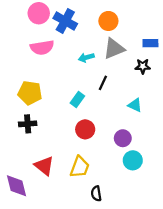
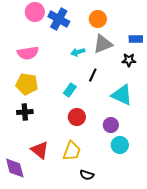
pink semicircle: (42, 48) -> (28, 53), moved
cyan triangle: (135, 105) -> (122, 95), size x1.6
black semicircle: (96, 194) -> (87, 175), turned -64

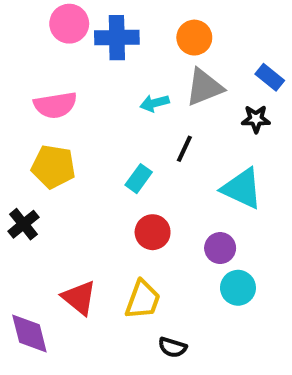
blue cross: (59, 19) -> (117, 38), turned -30
blue rectangle: (136, 39) -> (270, 77), turned 40
black cross: (25, 112) -> (24, 224), moved, turned -35

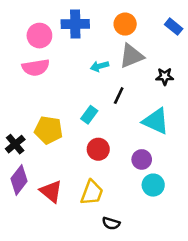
pink circle: (69, 24) -> (39, 36), moved
blue rectangle: (270, 77) -> (174, 27), moved
yellow pentagon: (53, 167) -> (48, 130), moved
purple diamond: (29, 333) -> (19, 180), moved, turned 52

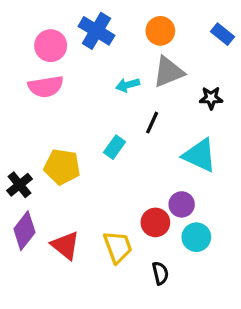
blue cross: (75, 24) -> (96, 31), turned 32
red circle: (98, 149) -> (155, 222), moved
yellow trapezoid: (92, 193) -> (118, 247), turned -40
black semicircle: (111, 223) -> (160, 273), moved, turned -120

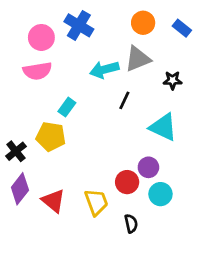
orange circle: (160, 31) -> (143, 23), moved
cyan arrow: (128, 85) -> (104, 70), size x1.5
cyan rectangle: (114, 147) -> (67, 107), moved

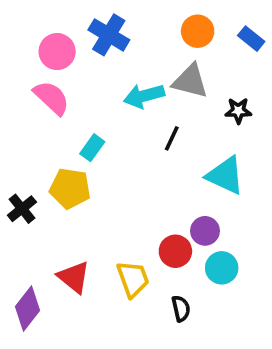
gray triangle: (138, 59) -> (190, 81), turned 36
pink semicircle: (37, 71) -> (52, 98), turned -128
purple diamond: (20, 189) -> (28, 309), moved

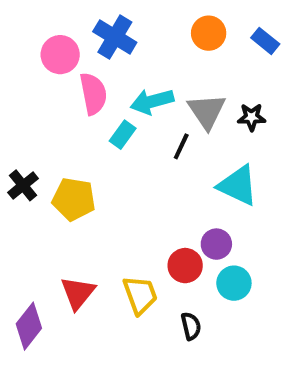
gray triangle: (190, 81) -> (207, 111), moved, turned 42
pink semicircle: (52, 98) -> (93, 94), moved, turned 36
cyan rectangle: (92, 148) -> (123, 135), moved
black cross: (22, 209) -> (23, 185), moved
red triangle: (74, 277) -> (78, 293), turned 30

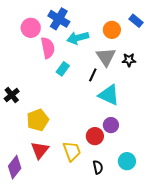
orange circle: (209, 33) -> (112, 30), moved
cyan arrow: (152, 101) -> (78, 38), moved
cyan triangle: (238, 185) -> (109, 95), moved
yellow pentagon: (74, 199) -> (38, 120), moved, turned -30
cyan circle: (234, 283) -> (127, 161), moved

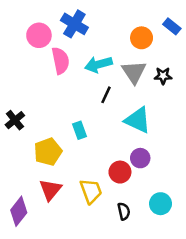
cyan arrow: (78, 38) -> (98, 64), moved
cyan rectangle: (63, 69) -> (79, 130), moved, turned -56
black line: (93, 75) -> (106, 95), moved

